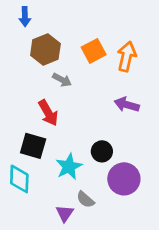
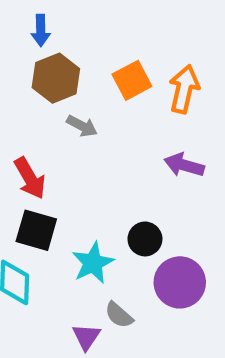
blue arrow: (25, 17) -> (41, 30), moved
red arrow: (48, 113) -> (30, 178), moved

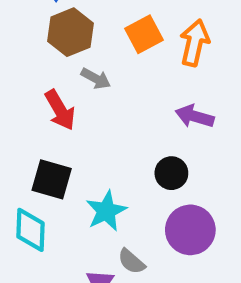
red arrow: (30, 178) -> (60, 110), moved
black circle: (145, 239) -> (171, 173), moved

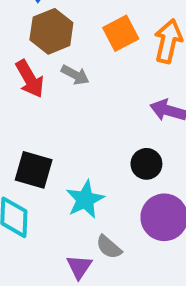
red arrow: (60, 110) -> (30, 79), moved

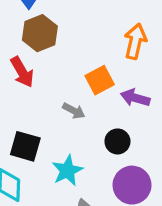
orange square: (121, 33) -> (100, 80), moved
gray arrow: (75, 75) -> (74, 111), moved

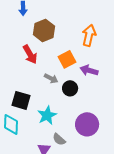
brown hexagon: (40, 33) -> (44, 30), moved
red arrow: (22, 72) -> (30, 54), moved
black circle: (117, 141) -> (70, 88), moved

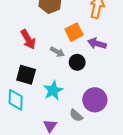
red arrow: (30, 54) -> (28, 39), moved
gray semicircle: (59, 139) -> (76, 115), moved

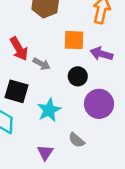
orange square: (74, 32) -> (74, 40), turned 30
gray arrow: (57, 52) -> (42, 64), moved
purple circle: (95, 100) -> (99, 104), moved

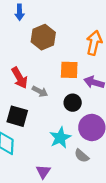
cyan star: (49, 110) -> (60, 138), moved
gray semicircle: (76, 140) -> (82, 156), moved

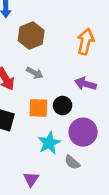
orange square: (69, 70) -> (38, 108), moved
gray arrow: (40, 91) -> (35, 73), moved

